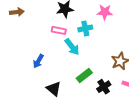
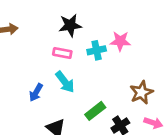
pink star: (105, 12) -> (120, 41), moved
cyan arrow: (72, 47) -> (65, 82), moved

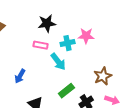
cyan arrow: (65, 82) -> (58, 62), moved

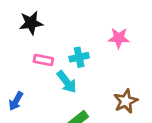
black star: (47, 23) -> (31, 23), moved
pink star: (86, 36) -> (119, 38), moved

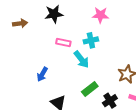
pink star: (119, 38) -> (100, 15), moved

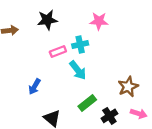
cyan cross: (91, 40) -> (80, 44), moved
pink rectangle: (63, 43) -> (58, 52), turned -32

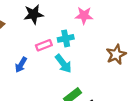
blue arrow: (34, 87) -> (21, 65), moved
brown star: (128, 87) -> (116, 54), moved

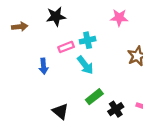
pink star: (84, 15) -> (119, 18), moved
blue arrow: (21, 65) -> (43, 66), turned -35

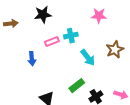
cyan arrow: (85, 65) -> (88, 58), moved

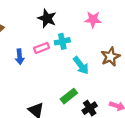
black star: (43, 15) -> (47, 18), moved, turned 30
blue arrow: (32, 59) -> (20, 57), moved

